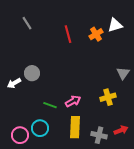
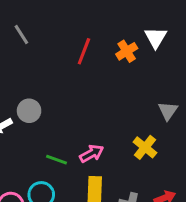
white triangle: (115, 25) -> (156, 38), turned -42
red line: (68, 34) -> (84, 51), turned 36
yellow cross: (108, 97) -> (145, 147), turned -35

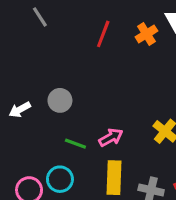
gray circle: (29, 111) -> (60, 100), moved

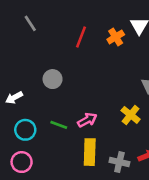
gray circle: (60, 100) -> (53, 79), moved
cyan circle: (60, 179) -> (25, 130), moved

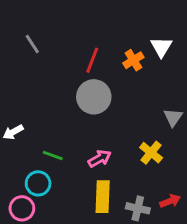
gray circle: (53, 79) -> (94, 97), moved, size x1.5
green line: (59, 125) -> (53, 156), moved
cyan circle: (25, 130) -> (38, 183), moved

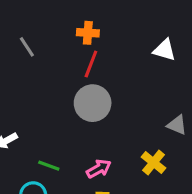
white triangle: (161, 47) -> (164, 50), turned -45
orange cross: (133, 60) -> (88, 33), moved, turned 36
gray triangle: (173, 117) -> (177, 125), turned -42

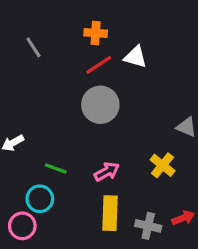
white triangle: (164, 50) -> (135, 57), moved
red line: (91, 64) -> (99, 65), turned 36

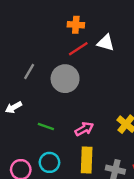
gray line: (33, 47) -> (29, 71), moved, turned 63
gray circle: (100, 105) -> (65, 79), moved
cyan circle: (40, 199) -> (49, 162), moved

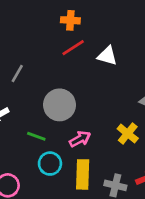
white triangle: (106, 43) -> (107, 56), moved
gray circle: (65, 79) -> (60, 105), moved
cyan circle: (49, 162) -> (50, 164), moved

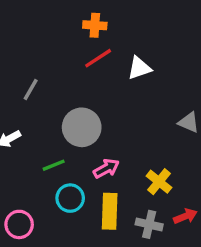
white triangle: (107, 56) -> (139, 68), turned -35
yellow cross: (128, 134) -> (159, 182), moved
green line: (36, 136) -> (54, 165), turned -42

